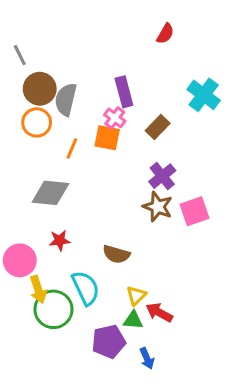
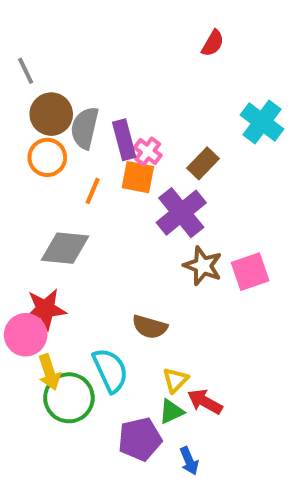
purple rectangle: (124, 92) -> (124, 140), moved
purple cross: (162, 176) -> (181, 213), moved, size x1.4
red star: (60, 240) -> (45, 309), moved, size x1.5
green triangle: (133, 320) -> (171, 412), turned -30

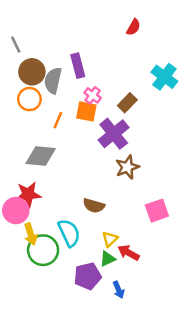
purple rectangle: (124, 140) -> (78, 66), moved
brown star: (203, 266) -> (127, 167), turned 30
pink square: (250, 272) -> (157, 211), moved

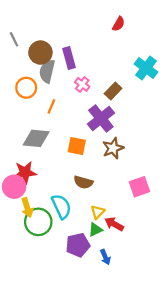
brown circle: (32, 72) -> (40, 53), moved
orange square: (86, 111) -> (77, 146), moved

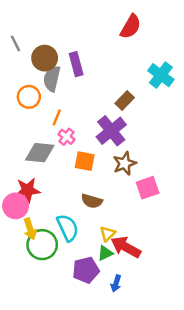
red semicircle: (119, 24) -> (131, 27), size x1.5
pink cross: (82, 84) -> (66, 137), moved
pink square: (139, 187) -> (148, 188), moved
red arrow: (114, 224) -> (126, 247), size x1.4
blue arrow: (105, 257) -> (116, 283), turned 40

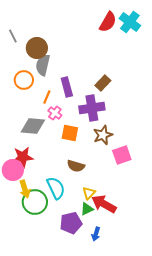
purple rectangle: (76, 64) -> (67, 87), moved
cyan cross: (161, 75) -> (130, 22), moved
purple cross: (111, 131) -> (92, 108), turned 30

